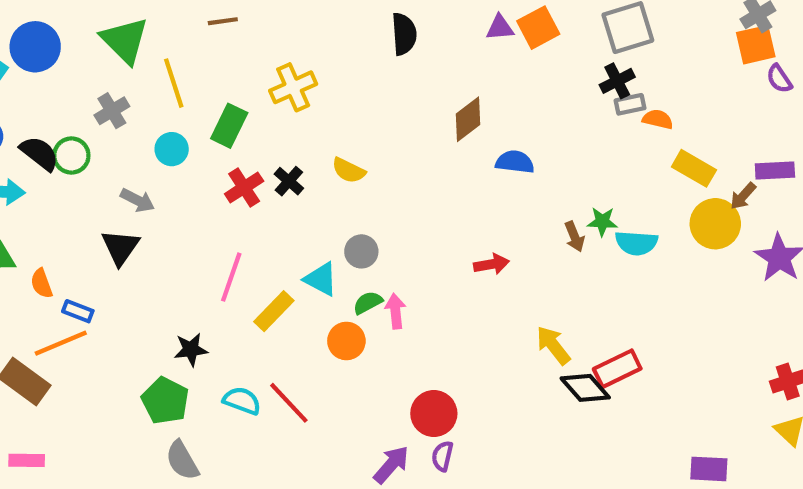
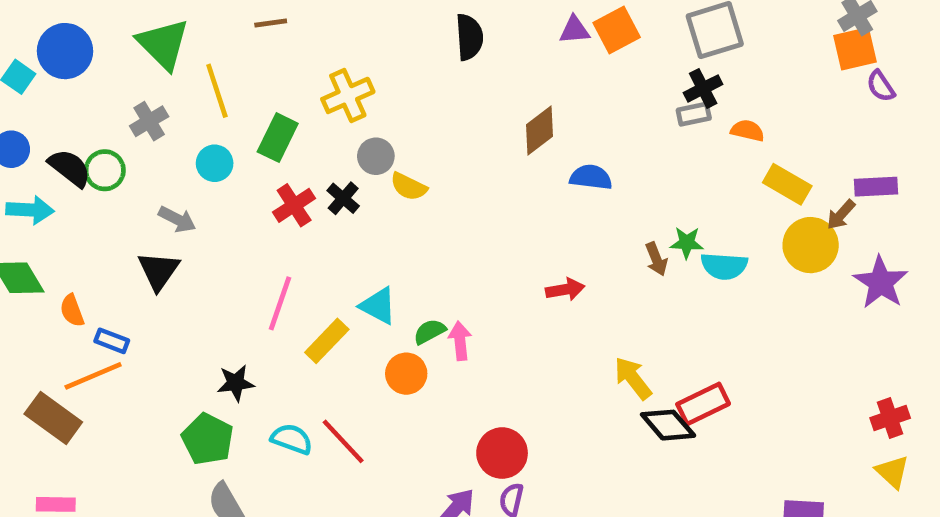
gray rectangle: (630, 104) -> (694, 114), moved
gray circle: (361, 251) -> (376, 156), moved

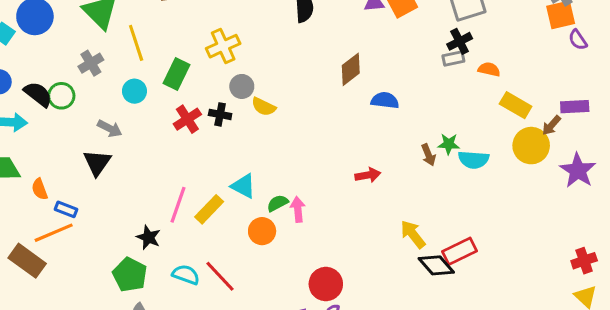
black cross: (343, 198) -> (220, 114), turned -30
pink line: (280, 303) -> (178, 205), moved
black star: (236, 383) -> (148, 237), turned 30

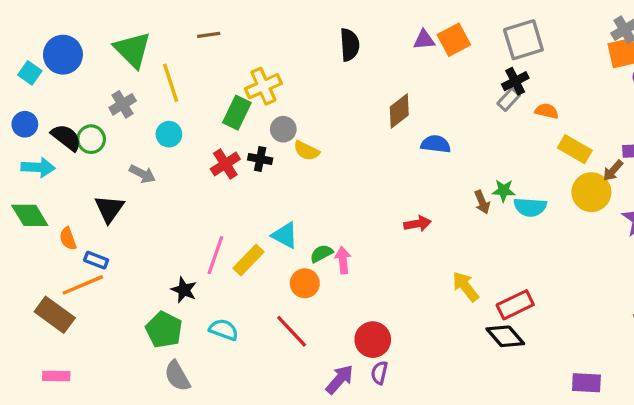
gray rectangle: (453, 58) -> (509, 99), turned -35
green rectangle: (176, 74) -> (237, 113), moved
black triangle: (97, 163) -> (109, 209), moved
black diamond: (436, 265) -> (505, 336), moved
red line: (220, 276) -> (292, 331), moved

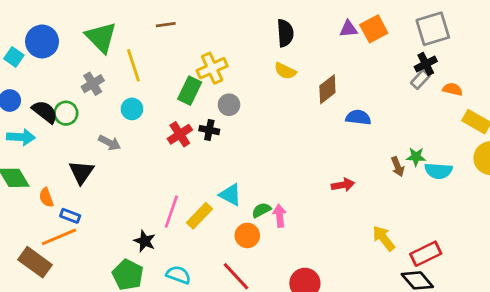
yellow semicircle: (306, 151) -> (285, 71), moved

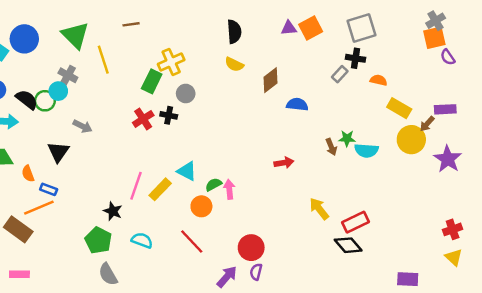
black cross: (426, 64) -> (356, 58), turned 36
gray rectangle: (420, 79) -> (340, 74), moved
gray cross: (93, 84) -> (68, 75), turned -30
cyan circle: (132, 109) -> (58, 91), moved

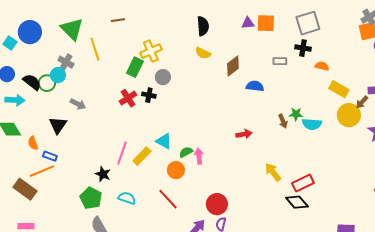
orange square: (311, 28) -> (266, 23), turned 30
gray rectangle: (340, 74) -> (280, 61), moved, turned 48

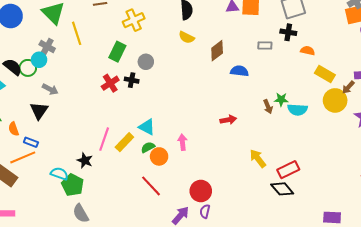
yellow cross: (151, 51) -> (134, 20), moved
gray arrow: (78, 104) -> (50, 89), moved
green semicircle: (186, 152) -> (148, 147), moved
cyan semicircle: (127, 198) -> (59, 174), moved

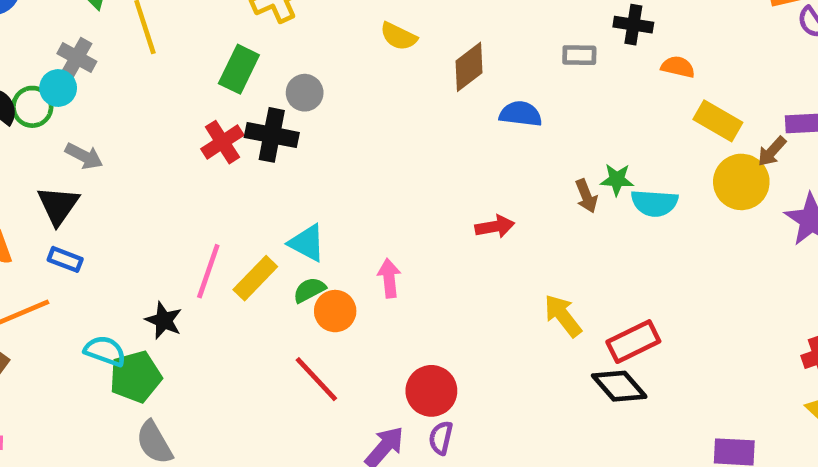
black cross: (132, 80) -> (272, 135), size x1.5
blue rectangle: (31, 142) -> (65, 259), moved
green pentagon: (73, 185) -> (136, 377), turned 30

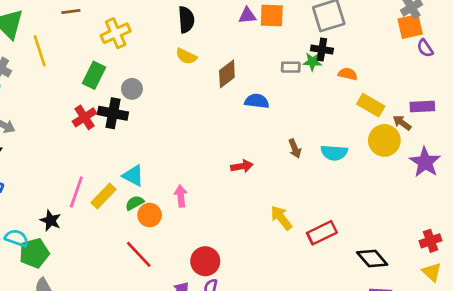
brown arrow: (772, 151) -> (402, 123), turned 84
green star: (617, 180) -> (312, 62), moved
black diamond: (619, 386) -> (372, 258), moved

